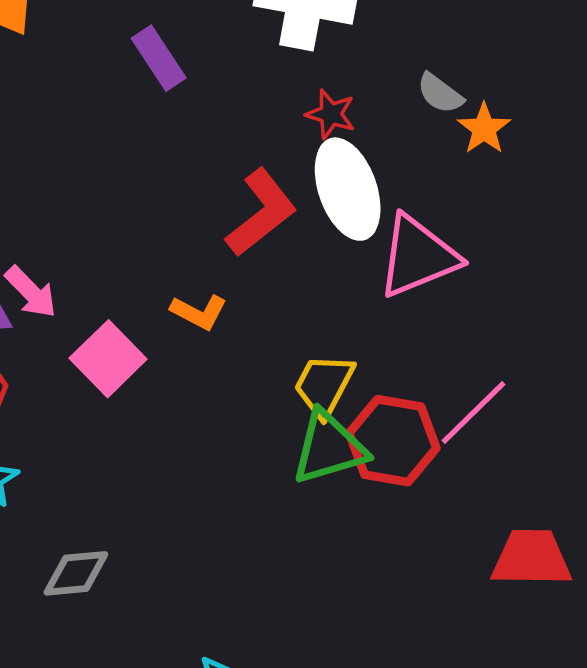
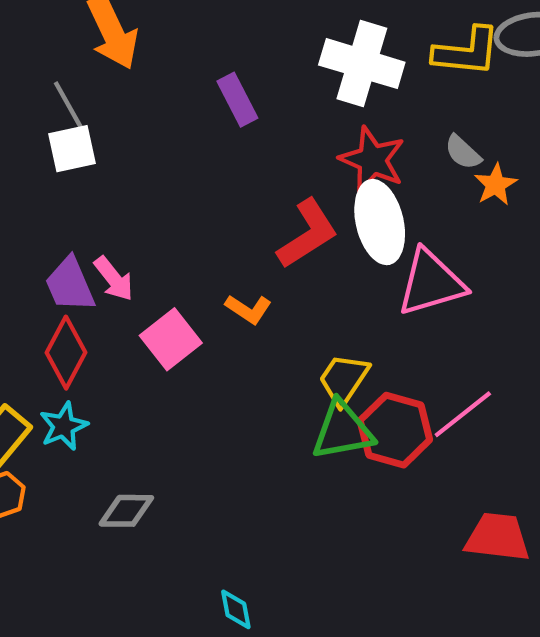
red star: (331, 114) -> (372, 160), size x1.6

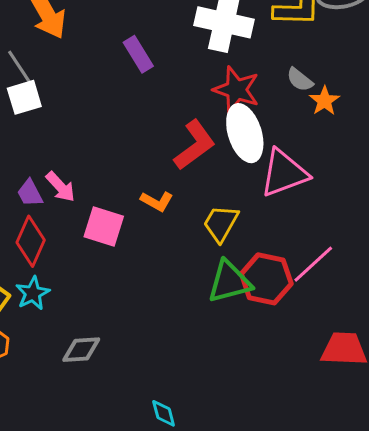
purple trapezoid: (70, 285) -> (30, 193), size x0.7
pink square: (171, 339) -> (104, 226), turned -30
yellow trapezoid: (344, 379) -> (221, 223), moved

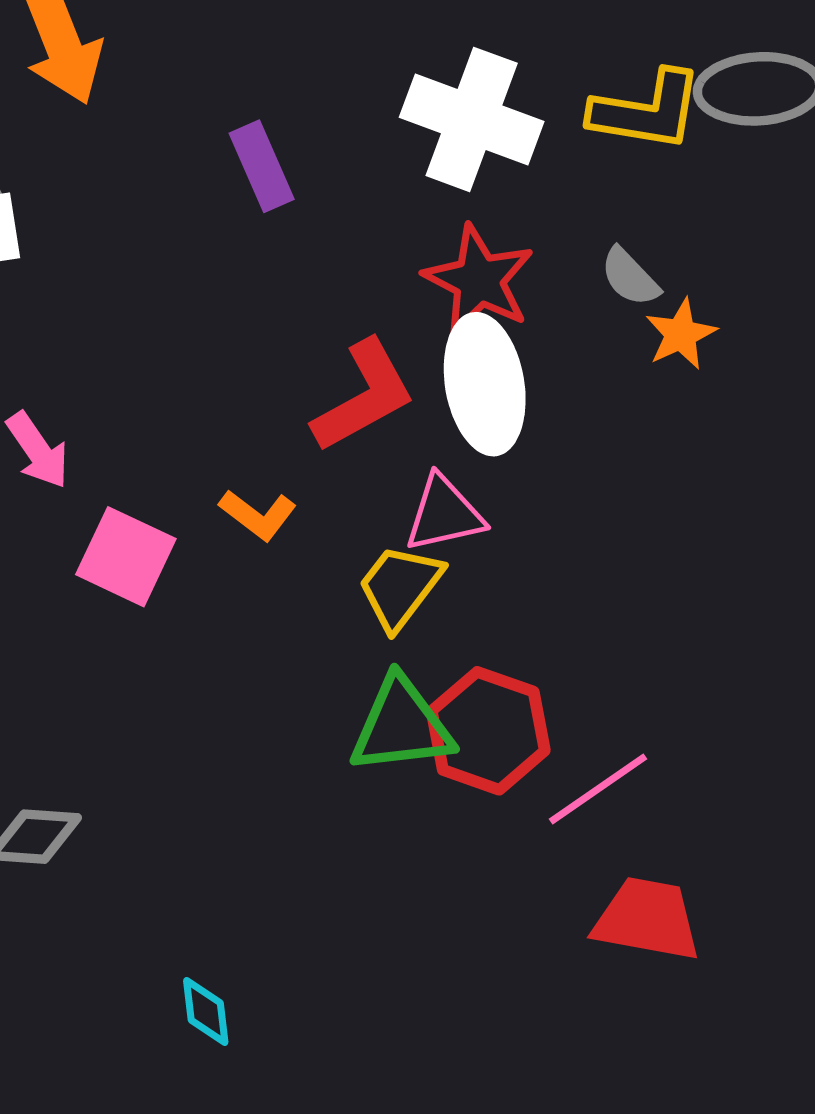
pink triangle: (284, 173) -> (444, 514), moved, size x0.7
pink line: (313, 264) -> (598, 789), moved

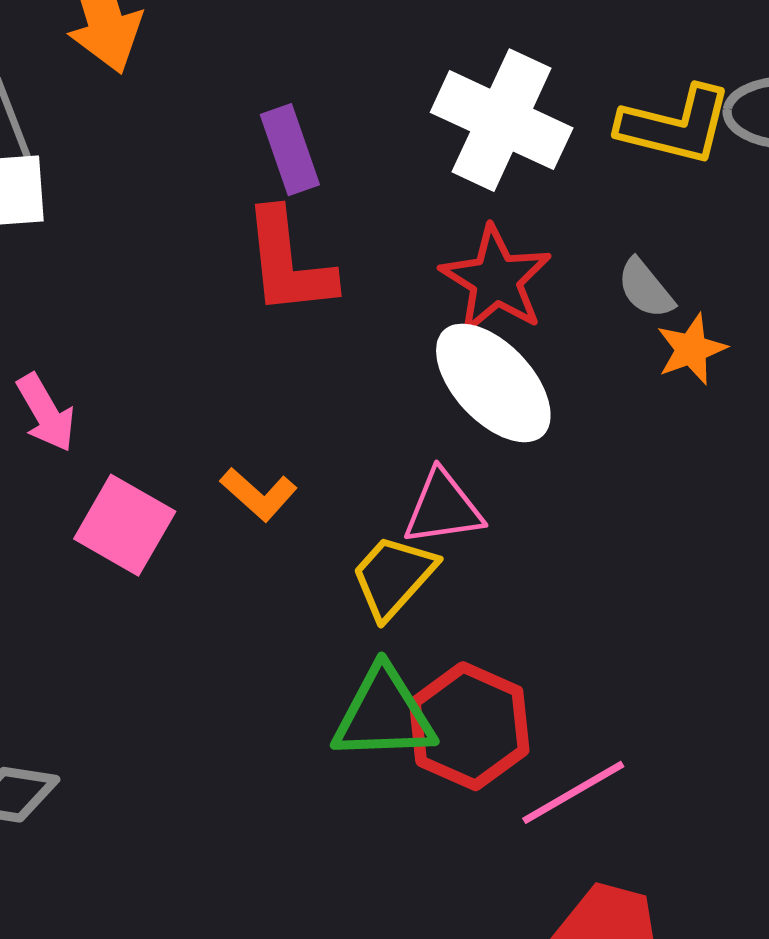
white ellipse: (485, 384) -> (493, 383), turned -38
red L-shape: (364, 396) -> (288, 263), moved, turned 108

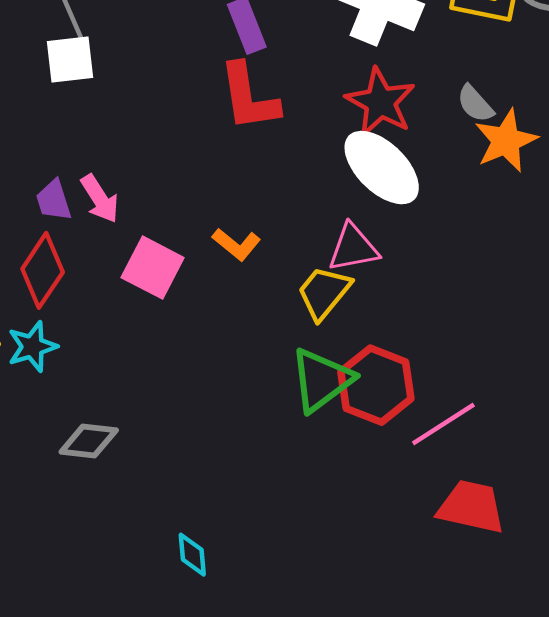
orange star: (691, 349) -> (506, 141), size x1.4
green triangle: (384, 714) -> (322, 380), turned -32

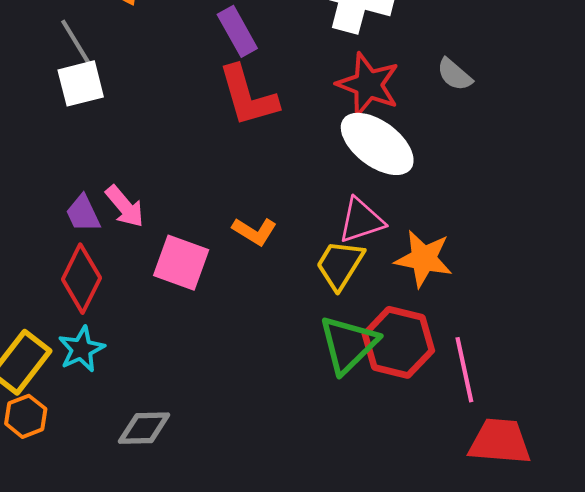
orange star: (506, 141) -> (424, 259), moved, turned -30
pink line: (443, 424) -> (464, 370), turned -62

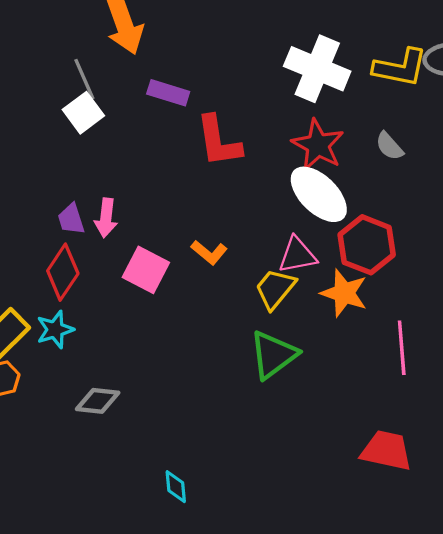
purple rectangle: (237, 31) -> (168, 93), moved, turned -51
white square: (81, 83) -> (83, 113), turned -30
pink arrow: (125, 206) -> (106, 218), turned 39
red hexagon: (398, 342) -> (367, 245), moved
pink line: (464, 370) -> (402, 348), moved

